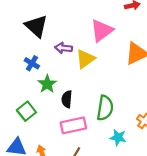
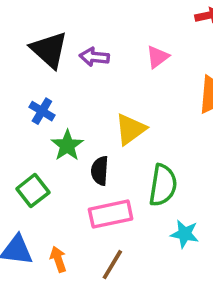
pink triangle: (102, 31) -> (158, 57), size x0.6
purple arrow: (64, 48) -> (94, 57), moved
yellow triangle: (85, 59) -> (130, 129), moved

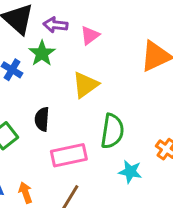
pink triangle: (158, 57) -> (90, 35), moved
green star: (67, 145) -> (42, 53), moved
black semicircle: (100, 171) -> (42, 119), moved

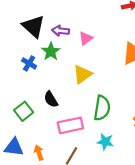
black semicircle: (42, 119) -> (51, 99), turned -35
cyan star: (130, 172) -> (105, 142), moved

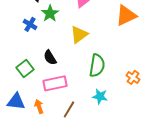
pink rectangle: (70, 125) -> (55, 83), moved

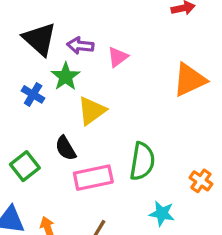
yellow triangle: (79, 34) -> (92, 111), moved
pink rectangle: (55, 83) -> (93, 178), moved
cyan star: (100, 96) -> (162, 213), moved

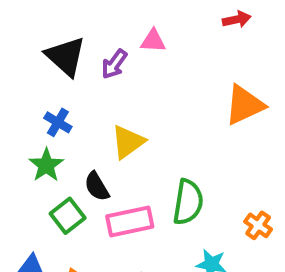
purple arrow: (80, 46) -> (114, 64), turned -60
pink triangle: (118, 57) -> (153, 41), moved, turned 40
green star: (66, 77) -> (46, 165), moved
green square: (25, 166) -> (68, 216), moved

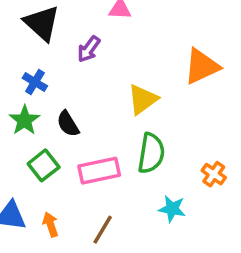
purple arrow: (114, 64) -> (89, 49), moved
yellow triangle: (128, 142) -> (143, 99), moved
black semicircle: (97, 187) -> (68, 124), moved

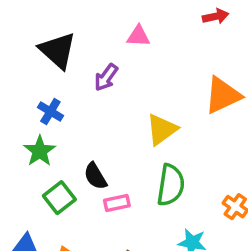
black semicircle: (68, 124) -> (95, 176), moved
pink rectangle: (99, 171) -> (117, 203), size x0.6

